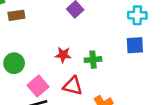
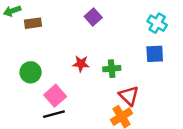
cyan cross: (137, 15) -> (157, 23), turned 30
red triangle: (73, 86) -> (129, 96), moved, turned 30

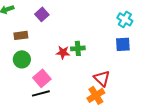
purple square: (93, 17) -> (42, 14), moved
brown rectangle: (33, 23) -> (21, 35), moved
green cross: (112, 69) -> (78, 48), moved

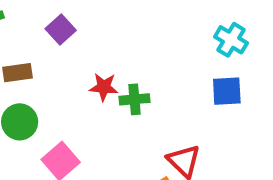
red star: (63, 52) -> (104, 87), moved

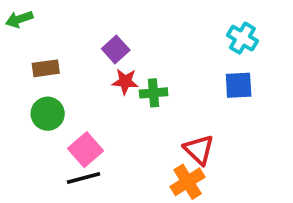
purple square: (61, 30) -> (116, 49), moved

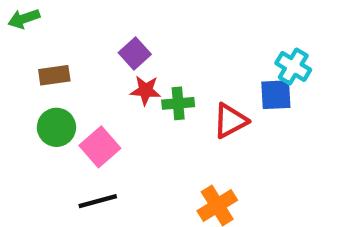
cyan cross: (242, 38) -> (293, 66), moved
pink square: (85, 150) -> (100, 147), moved
red triangle: (199, 150) -> (230, 121), moved, turned 48

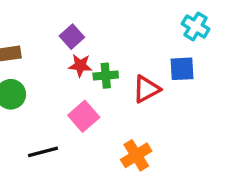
cyan cross: (293, 66) -> (196, 26), moved
pink square: (100, 147) -> (84, 116), moved

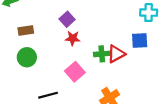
cyan cross: (196, 26) -> (149, 13), turned -30
green cross: (106, 76) -> (102, 54), moved

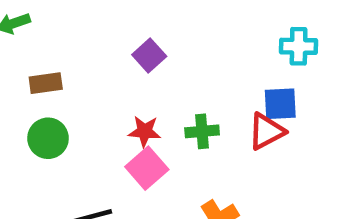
purple square: (67, 19) -> (149, 56), moved
red star: (73, 38) -> (145, 131), moved
red triangle: (116, 54) -> (266, 131), moved

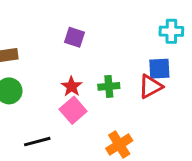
purple square: (149, 56) -> (75, 37), turned -30
red star: (145, 131) -> (72, 86), turned 30

